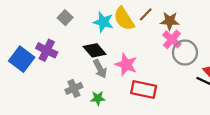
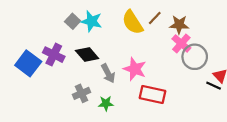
cyan star: (103, 22) -> (91, 21), moved
black diamond: (95, 50) -> (87, 55), moved

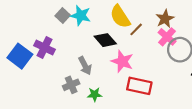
brown line: (155, 18) -> (136, 29), moved
brown star: (179, 25) -> (165, 19), turned -30
black diamond: (87, 55) -> (105, 40), moved
gray arrow: (108, 73) -> (85, 66), moved

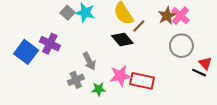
pink cross: (167, 37) -> (180, 16), moved
black diamond: (105, 40) -> (122, 39), moved
pink star: (122, 61) -> (120, 76), moved, turned -30

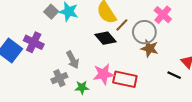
brown star: (167, 16) -> (150, 48), moved, turned -30
gray circle: (181, 46) -> (144, 32), moved
black line: (199, 73) -> (174, 75), moved

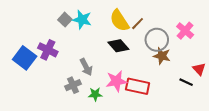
pink cross: (163, 15) -> (185, 31), moved
brown line: (122, 25) -> (138, 24), moved

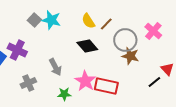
yellow semicircle: (119, 21) -> (88, 21), size x0.7
pink star: (116, 81) -> (85, 81), turned -30
black line: (186, 82) -> (154, 82), turned -64
gray cross: (73, 85) -> (28, 83), moved

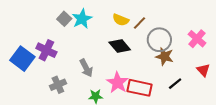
cyan star: (51, 20) -> (82, 19), turned 30
yellow semicircle: (88, 21) -> (121, 20), turned -35
pink cross: (153, 31) -> (197, 39), moved
black line: (154, 82) -> (175, 84), moved

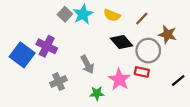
yellow semicircle: (121, 20) -> (112, 15), moved
gray circle: (159, 40) -> (148, 51), moved
brown star: (165, 56) -> (167, 35), moved
red rectangle: (139, 88) -> (142, 72), moved, size x0.6

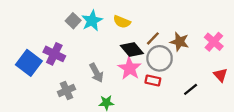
brown line: (142, 18) -> (153, 38), moved
pink star: (119, 79) -> (130, 68), moved

